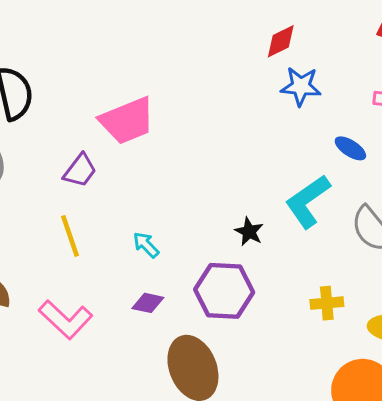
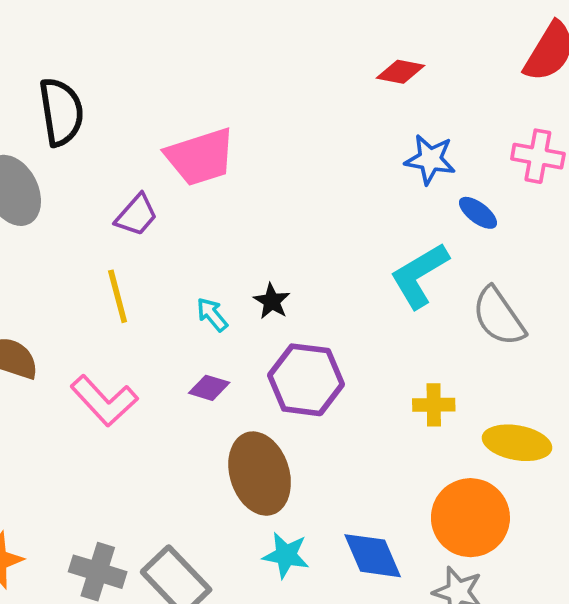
red diamond: (281, 41) -> (401, 72), turned 33
blue star: (301, 86) -> (430, 159), moved
black star: (249, 232) -> (272, 301), moved

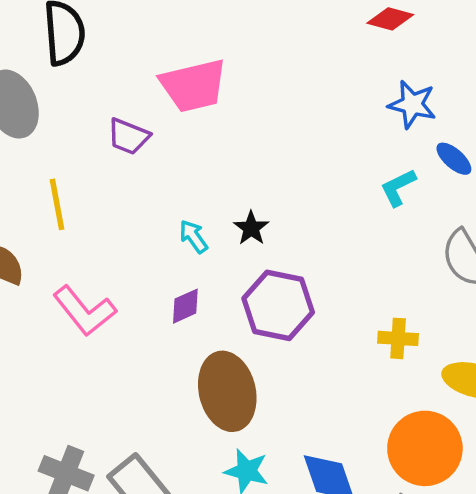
purple trapezoid: (136, 215) -> (129, 136), turned 66
cyan L-shape: (419, 275) -> (398, 187), moved, size x0.6
yellow line: (118, 296) -> (57, 204), moved
purple diamond: (209, 388) -> (185, 306), turned -45

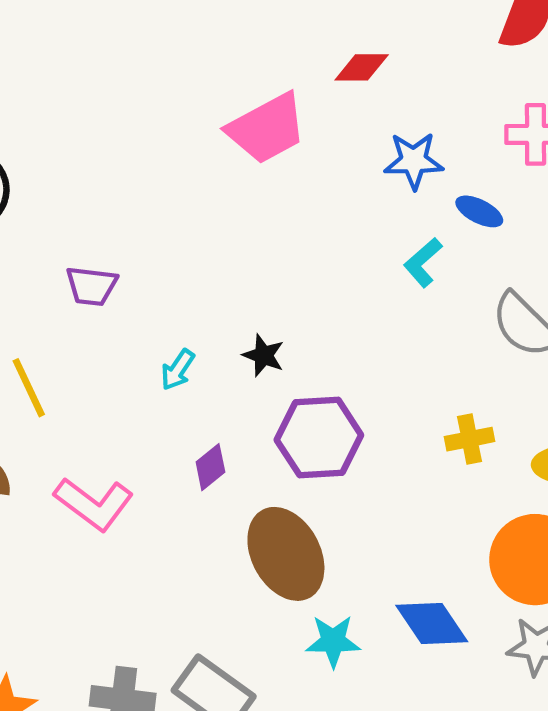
pink trapezoid: (194, 86) -> (267, 128), moved
cyan arrow: (193, 236) -> (178, 370), moved, turned -96

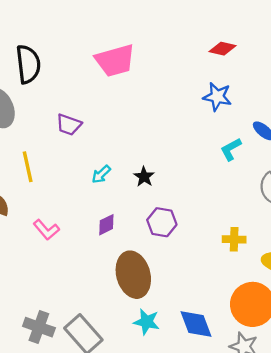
pink trapezoid: (267, 128) -> (115, 61), moved
blue star: (414, 161) -> (217, 97), moved
purple hexagon: (319, 438) -> (162, 222), size x0.7
pink L-shape: (94, 504) -> (46, 230), size x0.7

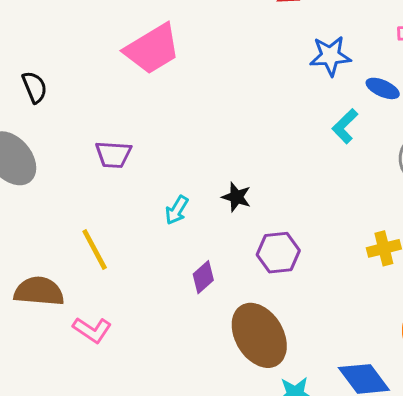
black semicircle: (28, 64) -> (35, 87), size x0.6
blue star: (217, 97) -> (330, 56), moved
yellow line: (28, 167) -> (95, 250), moved
pink L-shape: (46, 230) -> (92, 330), moved

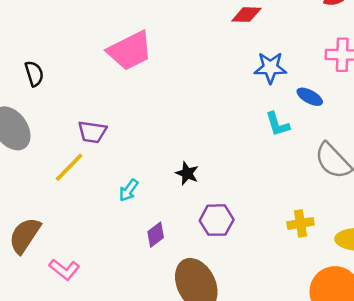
cyan L-shape: (345, 126) -> (277, 124), turned -68
cyan arrow: (177, 210) -> (129, 190), moved
yellow line: (95, 250) -> (69, 167), moved, turned 68
brown semicircle: (39, 291) -> (25, 235), turned -66

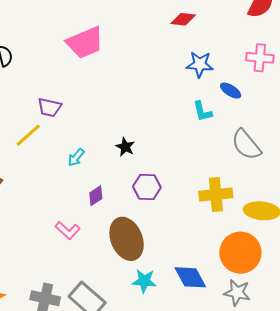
yellow cross: (300, 223) -> (216, 194), size x1.5
pink L-shape: (64, 269) -> (68, 230), moved

